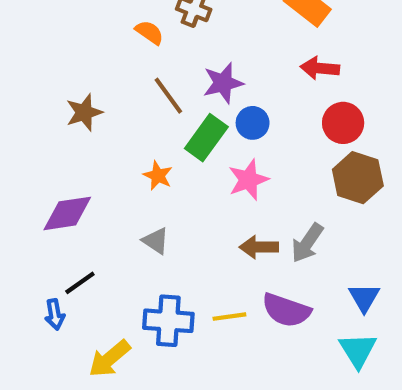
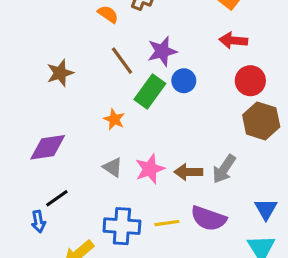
pink star: (248, 180) -> (150, 169), moved

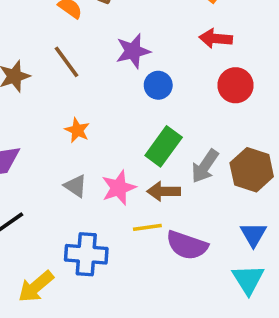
brown line: (122, 61) -> (66, 62), moved
green rectangle: (150, 92) -> (164, 146), moved
brown hexagon: (261, 121) -> (252, 170), moved
gray arrow: (224, 169) -> (205, 166), moved
yellow line: (167, 223) -> (147, 227), moved

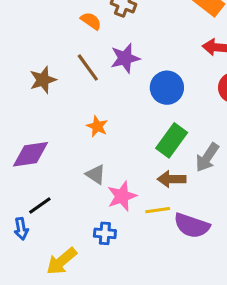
purple star: (133, 51) -> (125, 58), moved
blue circle: (158, 85) -> (167, 88), size x1.4
pink star: (119, 188) -> (122, 196), moved
blue cross: (86, 254) -> (105, 233), size x0.6

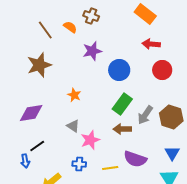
brown line: (88, 67) -> (45, 30), moved
brown star: (43, 80) -> (39, 65), size x1.4
yellow line: (158, 210) -> (110, 168), moved

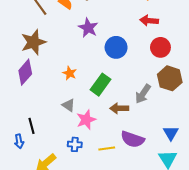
purple star: (92, 51) -> (88, 28), turned -30
green rectangle: (122, 104) -> (101, 85), moved
purple diamond: (31, 113) -> (25, 72), moved, turned -40
brown hexagon: (171, 117) -> (170, 78), moved
black line: (37, 146) -> (31, 126), turned -70

